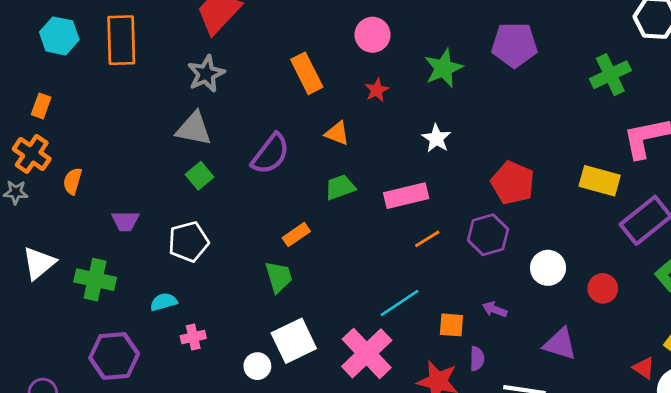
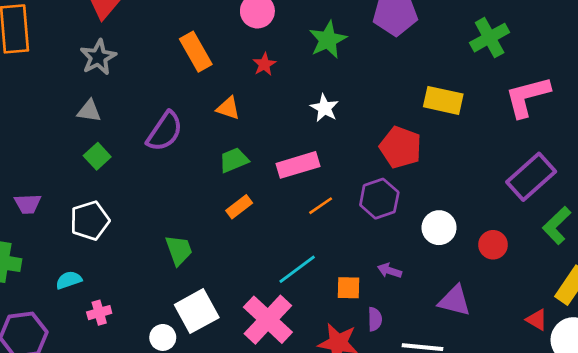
gray triangle: (194, 129) -> (89, 111), size x0.7
yellow rectangle: (600, 181) -> (443, 100), moved
orange rectangle: (296, 235) -> (239, 207), moved

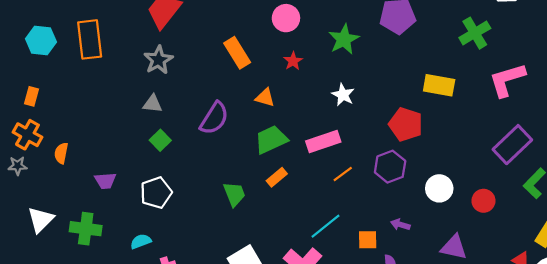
green trapezoid: (234, 160) -> (271, 140), size x1.4
green trapezoid: (179, 250) -> (234, 194), moved

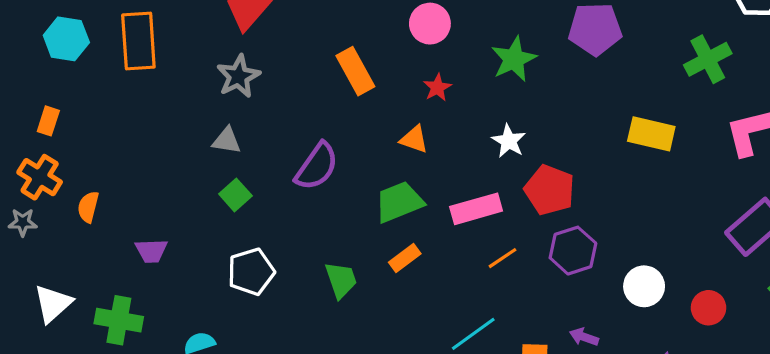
orange triangle: (265, 98) -> (414, 139), moved
red pentagon: (406, 124) -> (550, 190), moved
white pentagon: (156, 193) -> (251, 272), moved

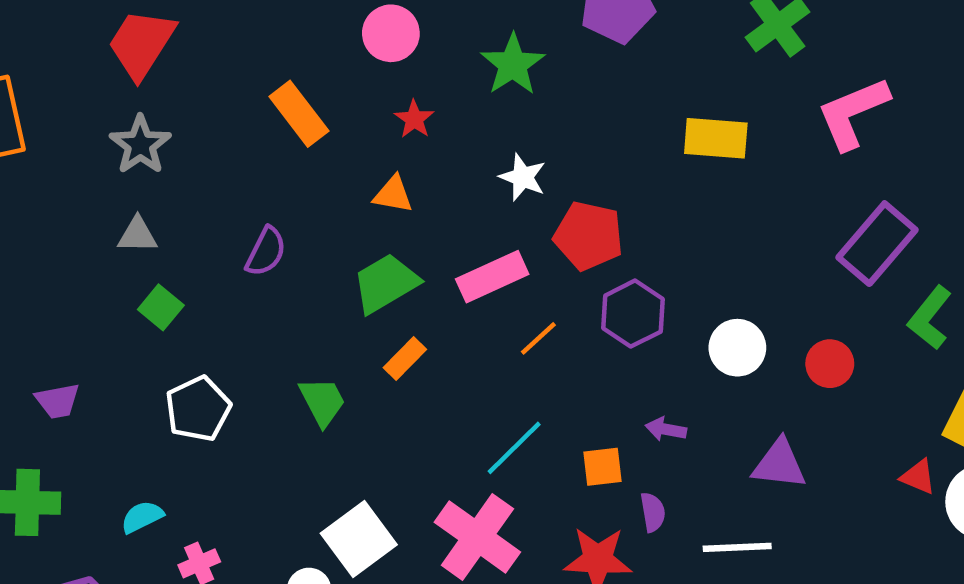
purple semicircle: (317, 166) -> (266, 252), size x0.7

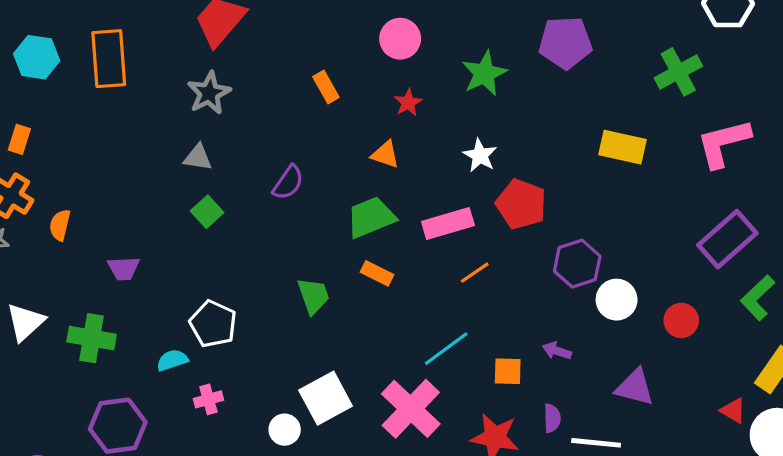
orange rectangle: (299, 114) -> (326, 87), size x0.7
purple hexagon: (633, 314) -> (577, 264), moved
orange rectangle: (405, 358) -> (377, 273), turned 64
white pentagon: (198, 409) -> (213, 324), moved, turned -30
purple semicircle: (653, 512) -> (552, 418), moved

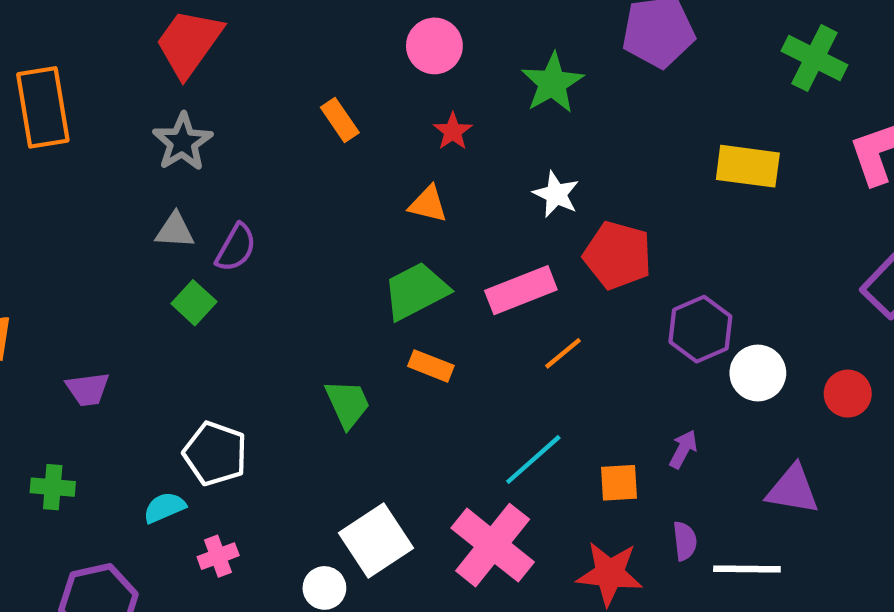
green cross: (678, 72) -> (814, 58), turned -30
purple semicircle: (288, 183) -> (236, 248), moved
green cross: (92, 338) -> (53, 487), size x0.7
purple arrow: (557, 351) -> (683, 449), turned 104

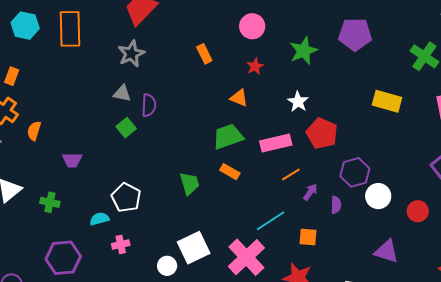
purple semicircle: (236, 248) -> (149, 105), turned -35
purple arrow: (683, 449) -> (310, 192), moved
purple semicircle: (685, 541) -> (336, 205), moved

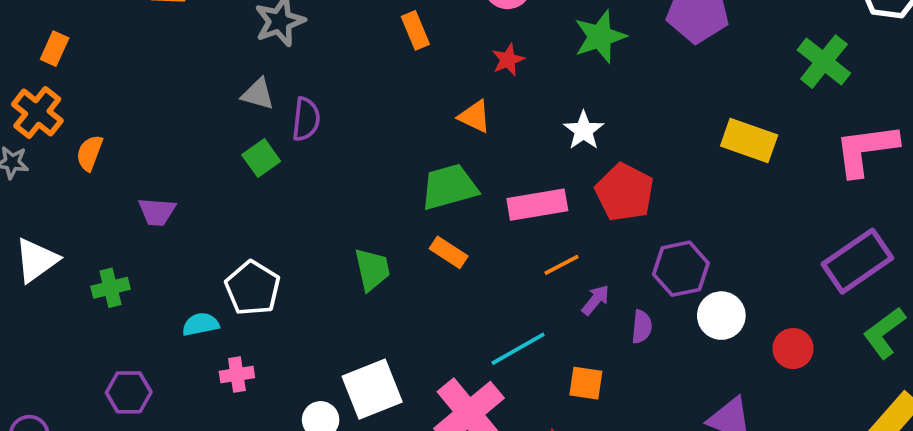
green cross: (50, 202) -> (110, 288), turned -30
purple hexagon: (63, 258) -> (129, 392), size x0.7

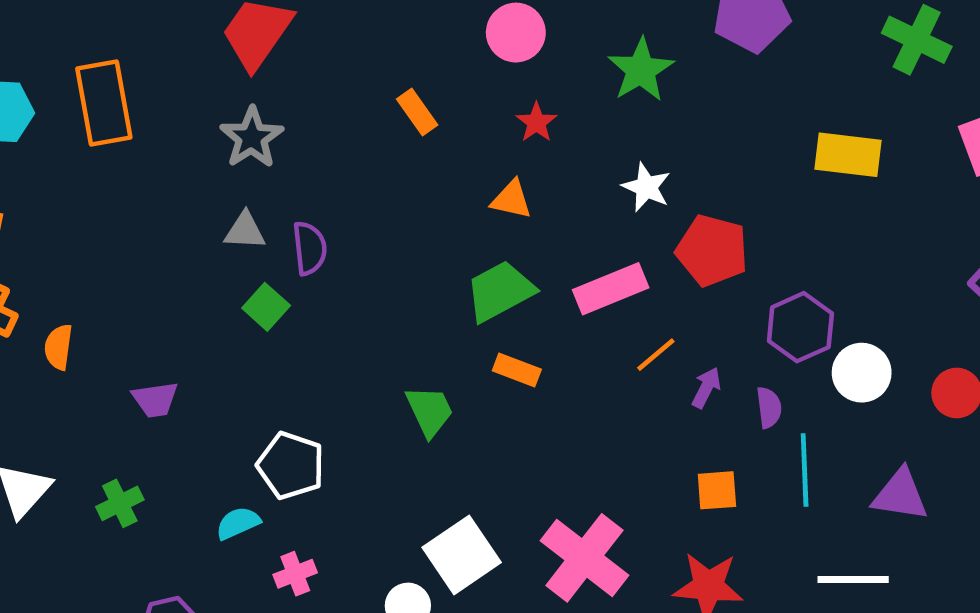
cyan line: (518, 349) -> (805, 470), moved, turned -50

